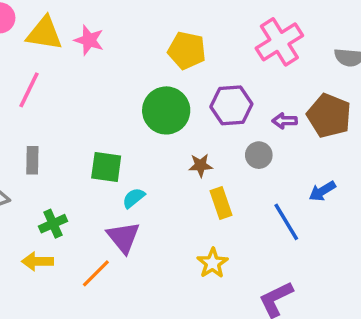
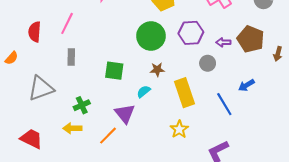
gray rectangle: (32, 160) -> (71, 57), moved
brown star: (200, 165) -> (157, 70), moved
cyan semicircle: (134, 198) -> (144, 92), moved
yellow rectangle: (221, 203) -> (185, 93), size x1.5

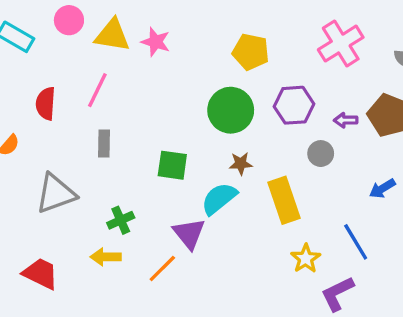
cyan semicircle: (144, 92) -> (219, 199), size x1.6
blue line: (224, 104) -> (356, 242), moved
yellow star: (179, 129) -> (306, 259), moved

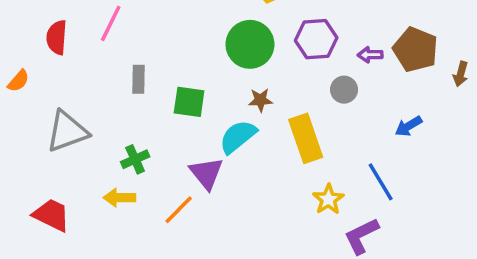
gray rectangle: (104, 144) -> (139, 79), moved

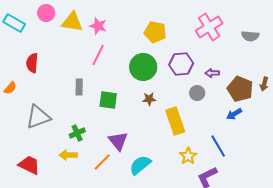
pink line: (111, 23) -> (98, 55), moved
brown pentagon: (415, 50) -> (240, 89), moved
cyan semicircle: (238, 137) -> (140, 165), moved

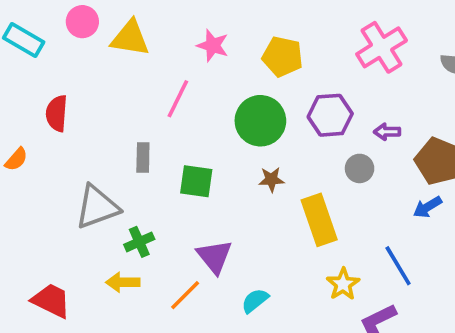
pink star: (98, 26) -> (213, 45), moved
gray triangle: (38, 117) -> (97, 207), moved
cyan semicircle: (140, 165) -> (255, 301), size x0.7

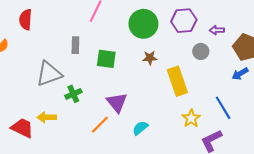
yellow arrow: (123, 282) -> (47, 117), moved

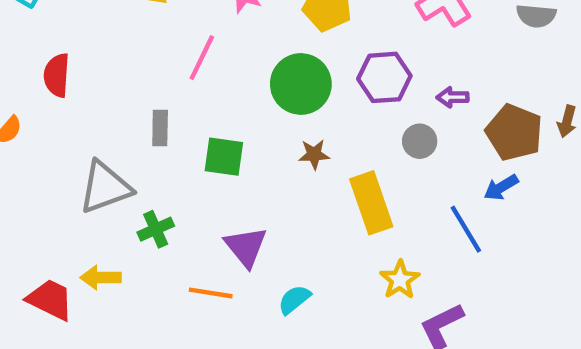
blue line: (223, 108) -> (466, 229), moved
orange line: (100, 125) -> (211, 293), turned 54

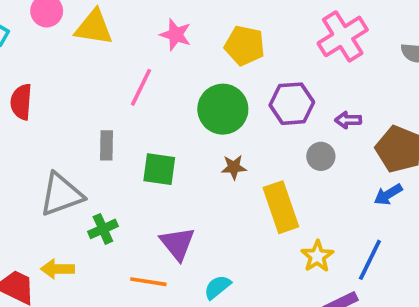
blue line: (466, 229) -> (370, 260), moved, turned 57
yellow star: (400, 280) -> (317, 256), moved

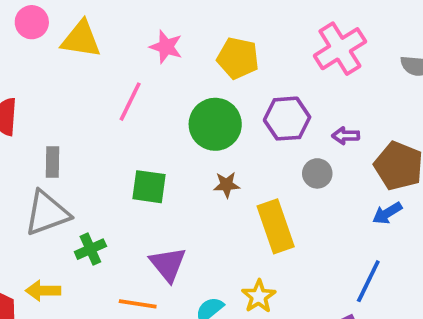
gray rectangle: (107, 145) -> (53, 162), moved
yellow star: (317, 256) -> (259, 296), moved

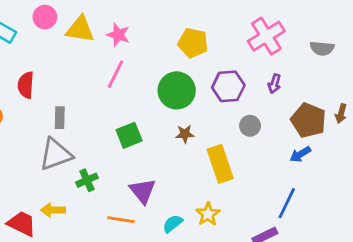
pink star: (166, 47) -> (118, 35), moved
purple arrow: (346, 136) -> (274, 84), moved, turned -72
green square: (149, 187) -> (129, 135), turned -30

